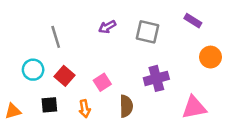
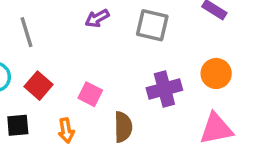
orange circle: (210, 57) -> (216, 73), moved
pink square: (102, 82) -> (90, 94), turned -30

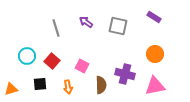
purple arrow: (97, 18) -> (86, 22), turned 64
gray line: (26, 32) -> (56, 28), moved
purple cross: (164, 89) -> (125, 74), moved, turned 30

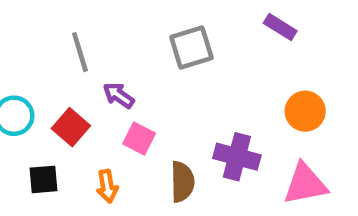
purple rectangle: (154, 17) -> (280, 27), moved
purple arrow: (86, 22) -> (119, 95), moved
gray square: (118, 26) -> (191, 47), moved, turned -30

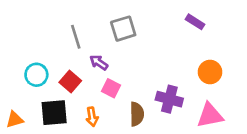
gray square: (191, 47) -> (123, 29), moved
black square: (44, 179) -> (54, 113), size x1.5

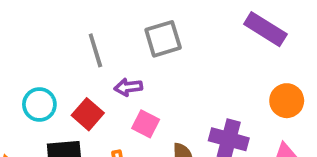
purple rectangle: (195, 22) -> (265, 29), size x1.5
purple arrow: (99, 63) -> (128, 87), turned -42

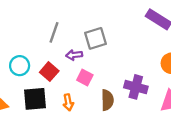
gray square: (163, 39) -> (95, 38), moved
gray line: (95, 50) -> (54, 32), turned 36

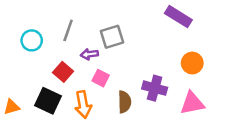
cyan circle: (20, 66) -> (32, 40), moved
black square: (35, 99) -> (48, 101), turned 30
orange arrow: (68, 102) -> (83, 104), size x1.5

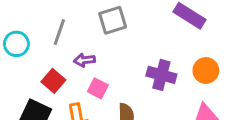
gray square: (112, 37) -> (113, 20), moved
purple cross: (155, 88) -> (161, 75), moved

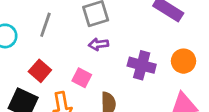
purple arrow: (84, 60) -> (98, 44), moved

